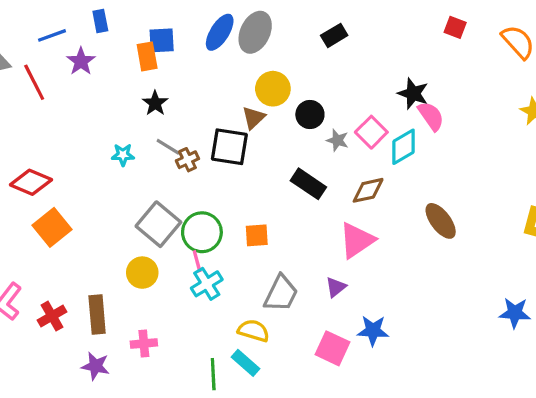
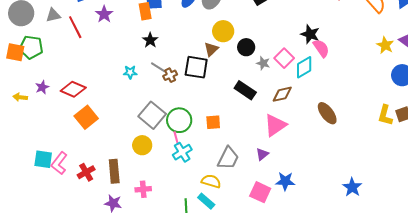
blue star: (515, 313) -> (352, 187), moved, turned 30

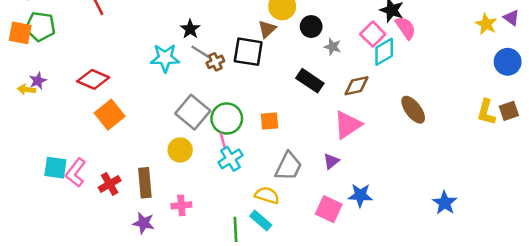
black star: (150, 40) -> (190, 29), moved
pink square: (284, 58) -> (373, 34), moved
cyan star: (130, 72) -> (165, 58), size x1.6
purple star: (42, 87) -> (38, 81), moved

